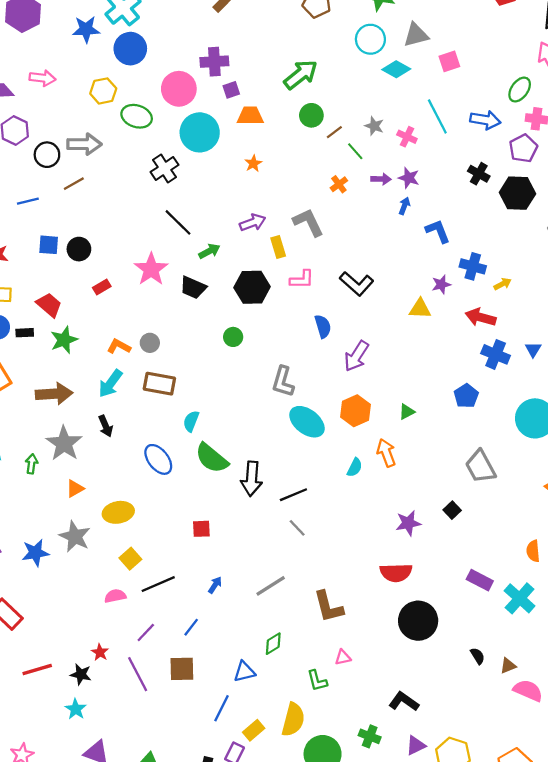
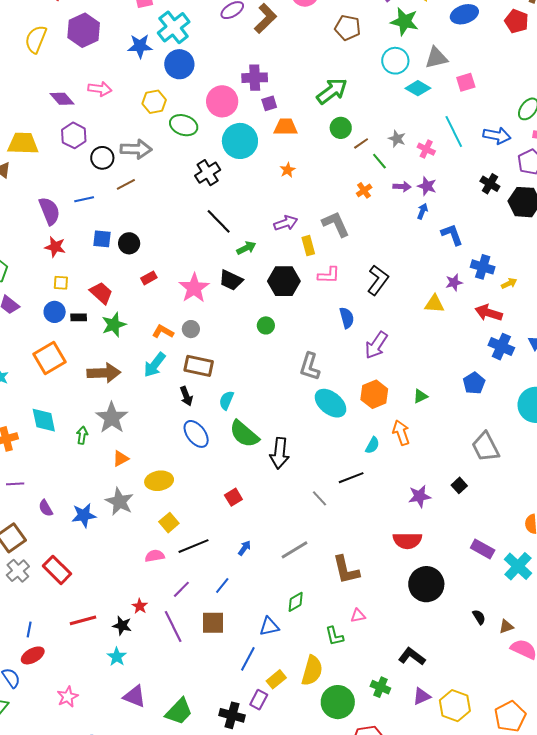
pink star: (151, 269) -> (194, 288), moved
black L-shape: (357, 284) -> (378, 280), turned -96
black arrow: (106, 426) -> (186, 396), moved
black line: (293, 495) -> (351, 478), moved
red square: (201, 529) -> (233, 497), turned -30

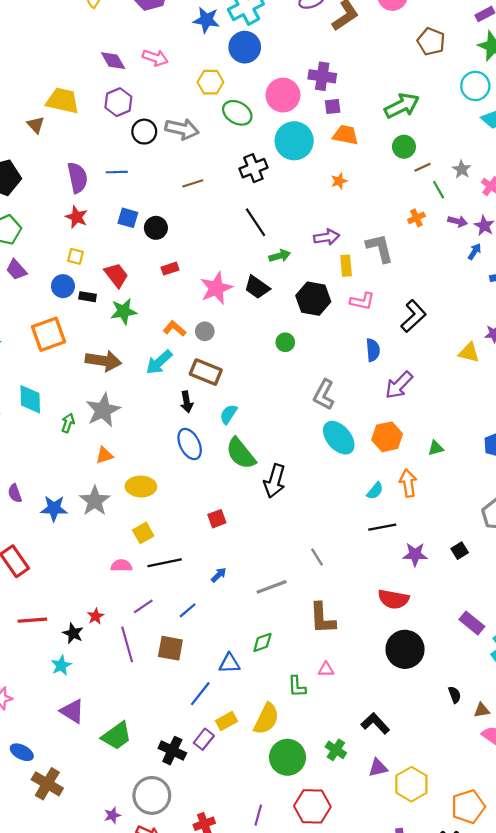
brown line: (126, 184) -> (193, 183), moved
black line: (351, 478) -> (382, 527), moved
gray line: (319, 498) -> (317, 557), moved

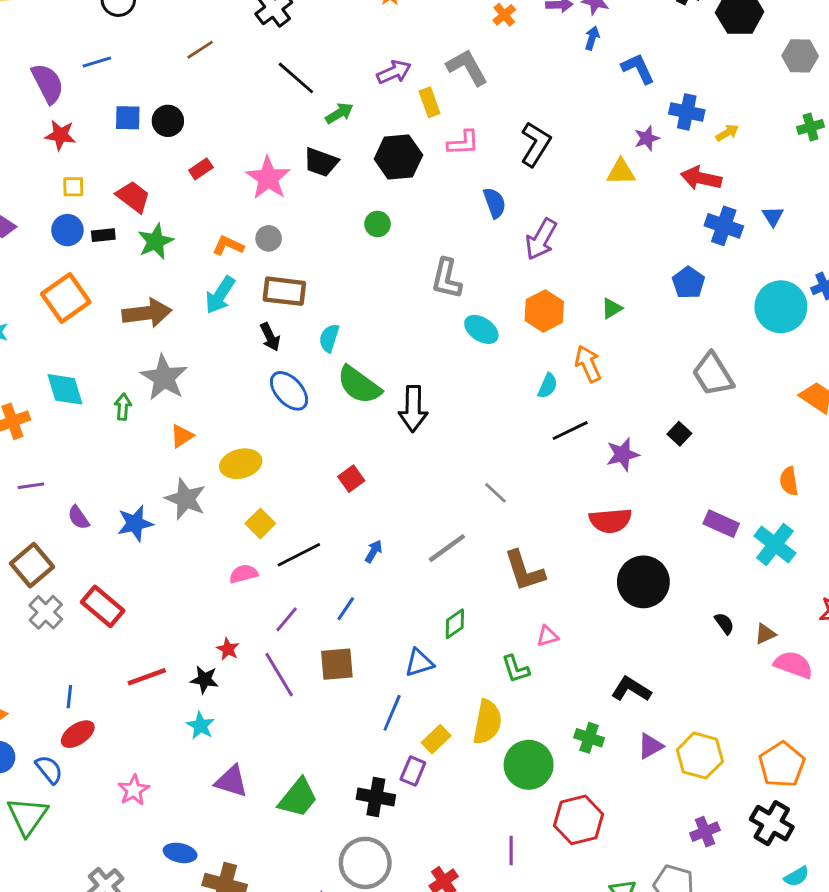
cyan ellipse: (339, 438) -> (481, 329), size x0.7

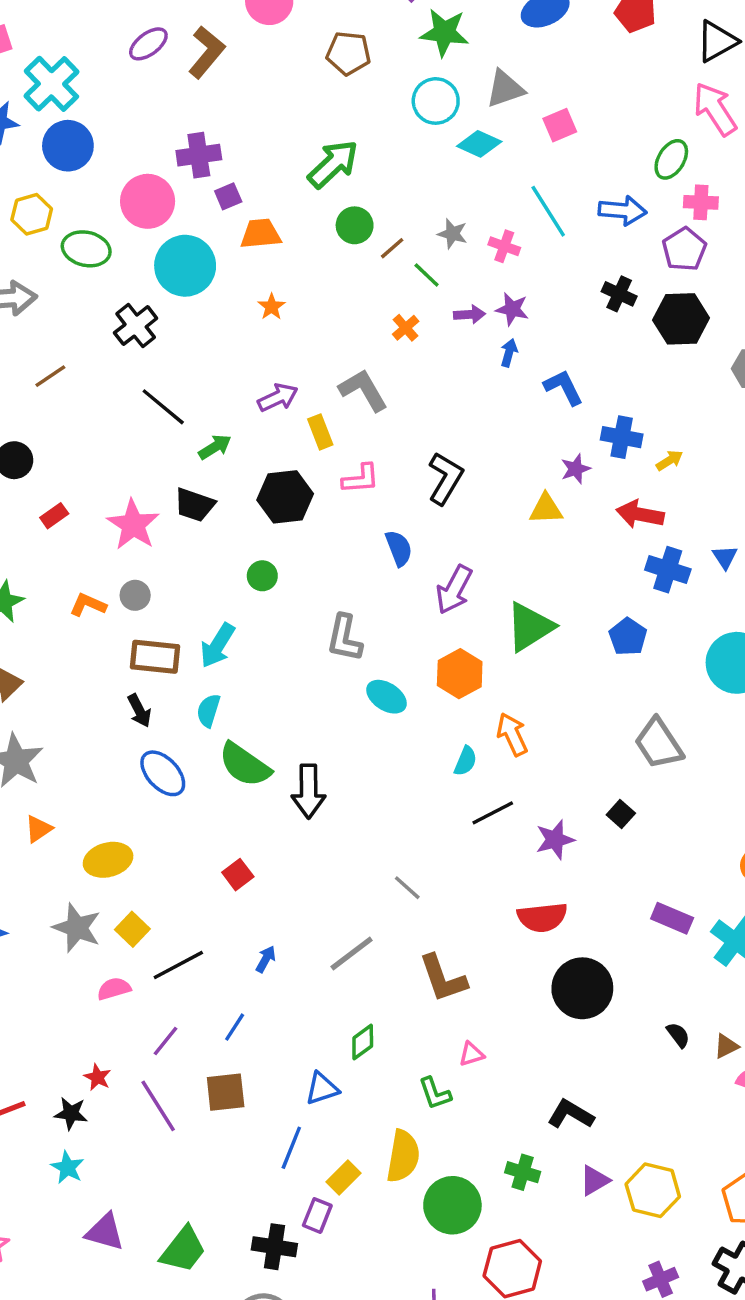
cyan arrow: (220, 295) -> (218, 645), moved
green triangle: (612, 308) -> (530, 627), moved, size x2.0
gray star: (186, 499) -> (77, 928), moved

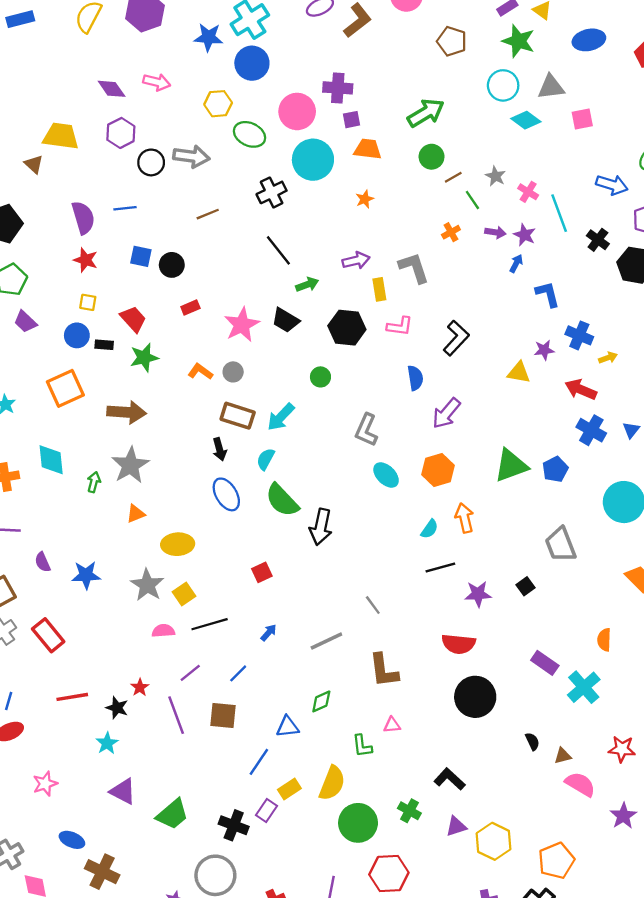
cyan line: (548, 211) -> (559, 213), moved
green triangle: (530, 627) -> (511, 466), moved

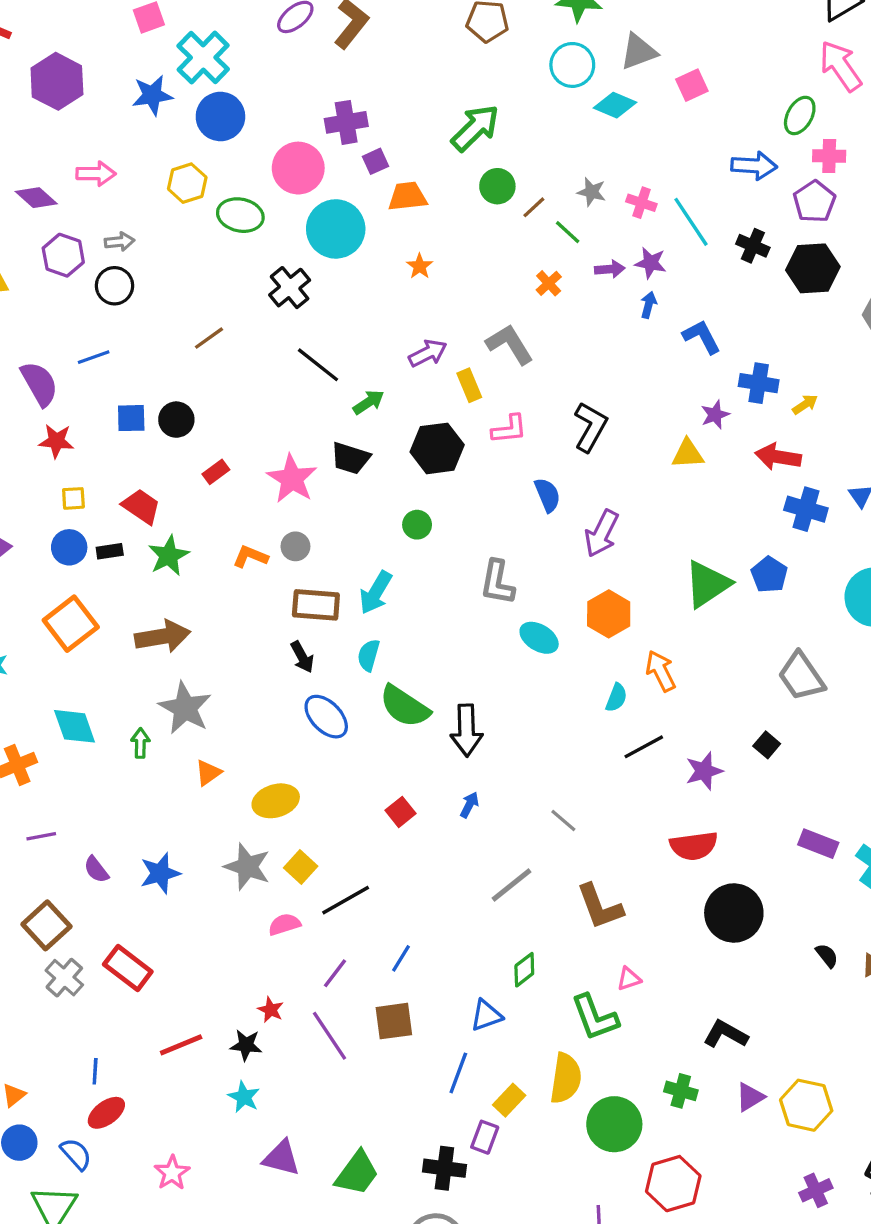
gray arrow: (191, 156) -> (119, 242), moved, size x0.6
blue arrow: (269, 633) -> (469, 805), moved
green L-shape: (362, 746) -> (595, 1017), size x1.5

